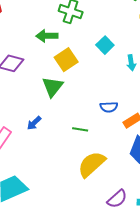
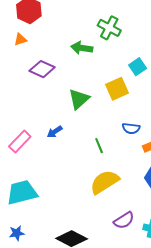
yellow square: (66, 60) -> (117, 89), moved
green line: (80, 129) -> (99, 146), turned 49

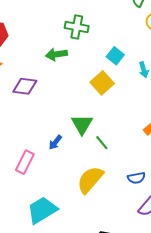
green triangle: (79, 99) -> (82, 124), moved
blue semicircle: (131, 128) -> (136, 178), moved
yellow semicircle: (105, 182) -> (90, 180), moved

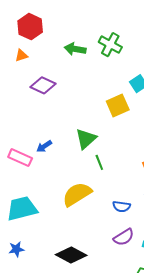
green arrow: (56, 54) -> (75, 49), moved
blue arrow: (55, 142) -> (44, 146), moved
pink rectangle: (25, 162) -> (20, 158), turned 70

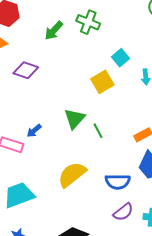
green arrow: (75, 49) -> (54, 31), turned -50
green line: (99, 162) -> (98, 131), moved
blue semicircle: (122, 206) -> (118, 182), size x1.4

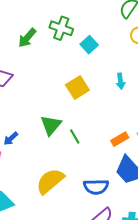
cyan square: (121, 58) -> (89, 45), moved

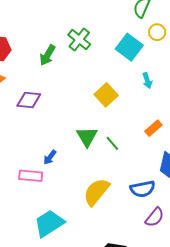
green cross: (61, 28) -> (79, 40), turned 30
cyan square: (89, 45) -> (129, 47), moved, size x1.5
orange rectangle: (120, 139) -> (153, 128), moved

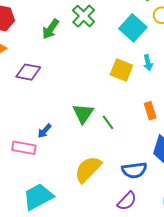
yellow square: (106, 95) -> (121, 70), moved, turned -30
orange rectangle: (153, 128) -> (150, 111), turned -72
purple semicircle: (155, 217) -> (127, 201), moved

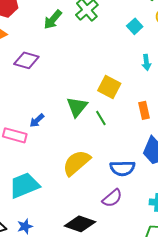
cyan square: (133, 28) -> (135, 26), size x0.6
yellow square: (121, 70) -> (109, 87), moved

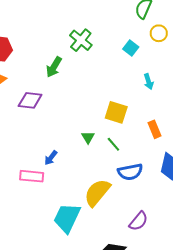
green arrow: (53, 20) -> (54, 67), moved
green triangle: (77, 107) -> (88, 137), size x0.6
blue semicircle: (122, 168) -> (130, 172), moved
cyan trapezoid: (24, 185) -> (67, 218), moved, turned -32

